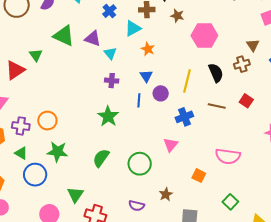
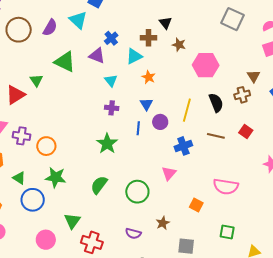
purple triangle: (93, 39) -> (97, 56), moved
purple cross: (21, 126) -> (21, 136), moved
green square: (230, 202) -> (227, 232), turned -35

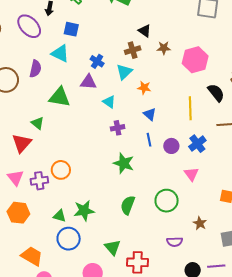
purple circle: (160, 122) -> (171, 146), moved
orange circle: (46, 146) -> (61, 170), moved
green triangle: (19, 178) -> (60, 216), moved

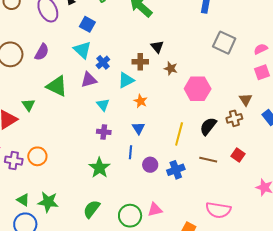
cyan triangle: (60, 53) -> (82, 50), moved
purple triangle: (88, 82) -> (89, 80), turned -36
black semicircle: (216, 93) -> (208, 126), turned -120
pink triangle: (191, 174) -> (155, 210), moved, turned 35

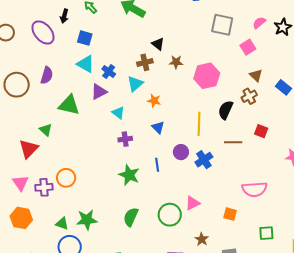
pink square: (262, 72) -> (248, 47), moved
blue line: (131, 152) -> (157, 165), moved
purple circle: (150, 165) -> (181, 152), moved

